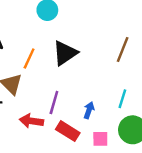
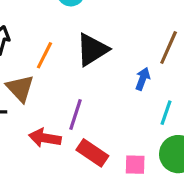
blue arrow: (89, 110) -> (143, 79), moved

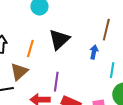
brown triangle: (20, 88) -> (19, 72), turned 42

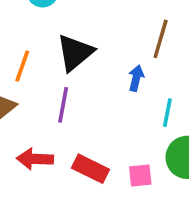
purple line: (56, 82) -> (63, 105), moved

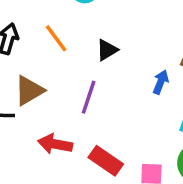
black triangle: (75, 53) -> (107, 50), size x0.6
orange line: (22, 66) -> (56, 38), moved, turned -64

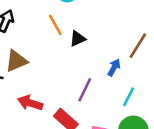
orange line: (56, 38) -> (55, 25), moved
purple line: (89, 97) -> (85, 90), moved

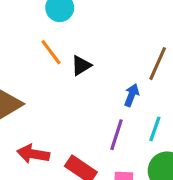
purple line: (85, 90) -> (117, 135), moved

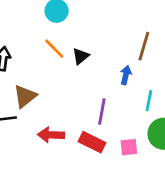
purple line: (117, 135) -> (102, 111), moved

